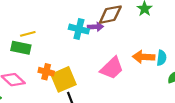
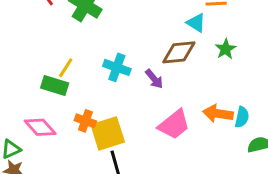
purple arrow: (96, 27) -> (154, 79), moved, turned 48
cyan cross: (79, 29) -> (117, 67), moved
yellow line: (28, 34) -> (66, 68), turned -48

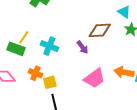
cyan triangle: (196, 23) -> (124, 12), moved
cyan cross: (117, 67) -> (49, 46), moved
yellow square: (108, 133) -> (50, 82), size x0.6

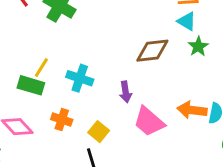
purple arrow: (82, 47) -> (125, 92), moved, turned 32
pink trapezoid: (94, 78) -> (149, 122), turned 80
yellow square: (50, 82) -> (99, 132), moved, turned -32

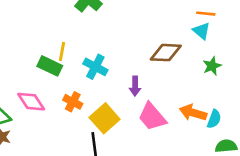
green star: (198, 47) -> (212, 66), moved
yellow line: (41, 68) -> (62, 51), turned -30
yellow square: (99, 132) -> (105, 118), size x1.5

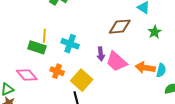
pink trapezoid: (152, 117) -> (116, 61), moved

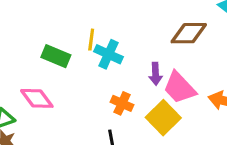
yellow line: (44, 36) -> (91, 40), moved
orange cross: (57, 71) -> (122, 103), moved
yellow square: (82, 80) -> (163, 118), moved

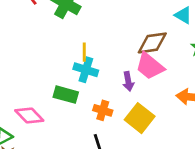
yellow line: (91, 40) -> (84, 52), moved
green rectangle: (56, 56) -> (66, 95), moved
pink trapezoid: (179, 88) -> (150, 66), moved

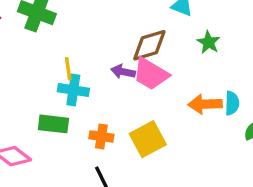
purple arrow: (128, 81) -> (123, 72), moved, turned 120
yellow square: (140, 118) -> (148, 139), turned 32

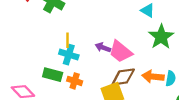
green star: (208, 42) -> (161, 37), size x1.6
brown diamond: (149, 45) -> (123, 77), moved
orange cross: (101, 136) -> (75, 81), moved

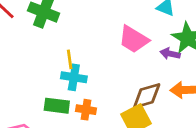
purple arrow: (103, 47) -> (170, 54), moved
pink trapezoid: (121, 52) -> (134, 39), moved

